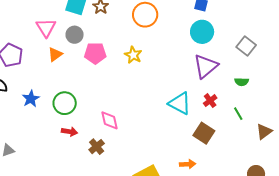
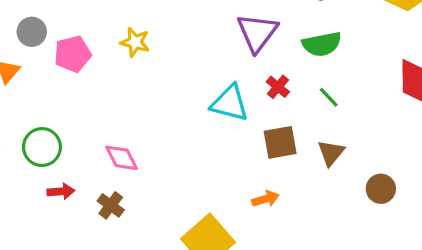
green semicircle: (242, 82) -> (322, 44), size x1.6
brown triangle: (264, 132) -> (331, 153), moved
brown square: (204, 133) -> (280, 142), turned -30

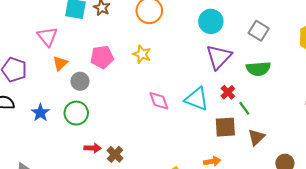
gray circle: (32, 32) -> (80, 81), moved
green line: (329, 97) -> (244, 108), moved
pink diamond: (122, 158) -> (159, 101), moved
red arrow: (61, 191) -> (93, 148), moved

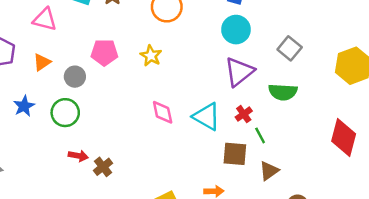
pink triangle: (47, 37) -> (45, 19), turned -45
orange triangle: (60, 63) -> (42, 62), moved

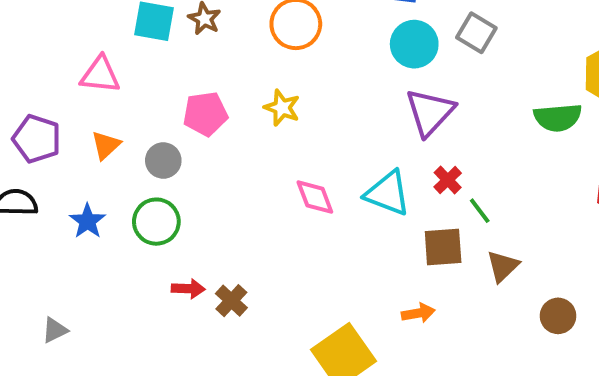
gray square: (290, 48) -> (476, 33), moved
green semicircle: (283, 92) -> (558, 118), moved

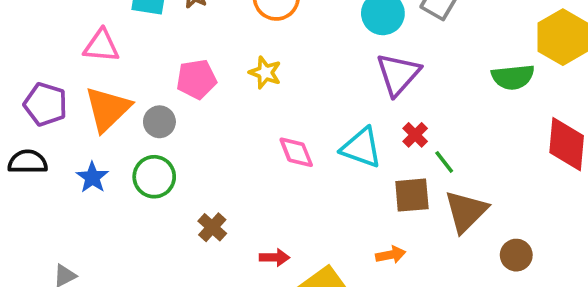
orange triangle: (106, 145) -> (108, 109), size x1.8
brown triangle: (503, 266) -> (466, 211), size x1.5
red arrow: (188, 289) -> (274, 257), moved
brown cross: (231, 301) -> (212, 227), moved

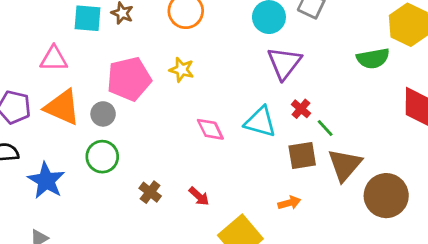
pink pentagon: (196, 79) -> (129, 79), size x1.4
orange triangle: (108, 109) -> (62, 107), turned -48
blue star: (92, 177) -> (46, 181), moved, size x1.5
brown circle: (516, 255) -> (386, 196), size x1.8
red arrow: (274, 257) -> (199, 196), moved, turned 45

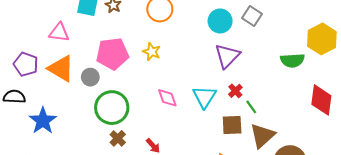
cyan triangle: (260, 122) -> (205, 97), turned 40
green circle: (102, 157) -> (112, 108), moved, size x1.4

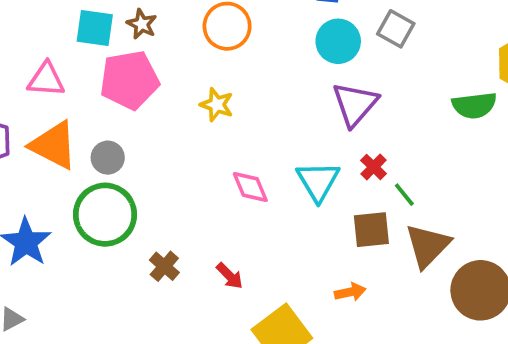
pink pentagon: (112, 54) -> (129, 80), moved
green circle: (112, 108) -> (105, 215), moved

